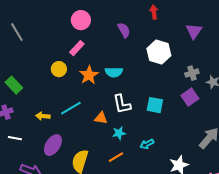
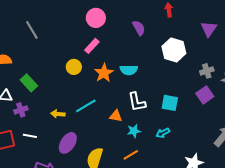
cyan arrow: (147, 144) -> (163, 133), moved

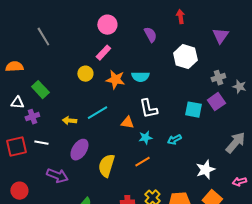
orange star: (104, 73) -> (115, 80), turned -30
cyan square: (170, 103) -> (193, 110), moved

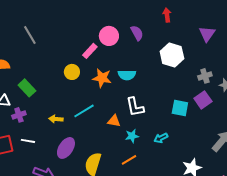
pink circle: (107, 25) -> (109, 36), moved

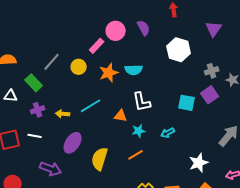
gray line: (30, 35) -> (52, 62), moved, turned 72
orange star: (102, 78) -> (109, 73), turned -30
purple cross: (19, 115) -> (38, 110), moved

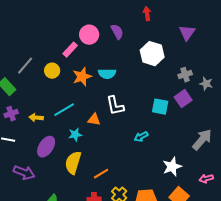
cyan star: (139, 131) -> (75, 135), moved
orange line: (136, 155) -> (101, 174), moved

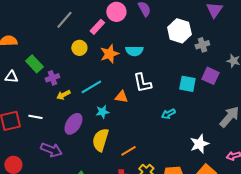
gray line: (25, 66) -> (64, 20), moved
gray cross: (185, 75) -> (202, 45), moved
purple square: (183, 99) -> (210, 76), turned -30
purple cross: (11, 114) -> (52, 78), moved
yellow arrow: (36, 118) -> (63, 95), turned -32

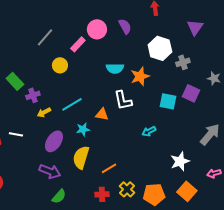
orange star: (109, 54) -> (140, 76), moved
purple arrow: (51, 150) -> (50, 171), moved

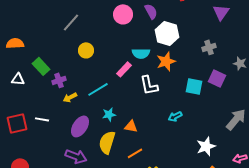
pink rectangle: (78, 44) -> (124, 69), moved
white hexagon: (160, 48) -> (167, 33), moved
orange triangle: (102, 114) -> (131, 126), moved

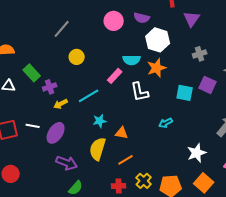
purple semicircle: (151, 11) -> (142, 18), turned 133
purple triangle: (221, 12) -> (192, 19), moved
purple ellipse: (80, 126) -> (56, 133), moved

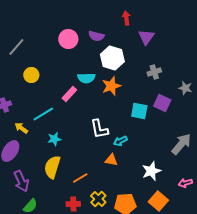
white L-shape: (140, 92) -> (99, 129), moved
yellow arrow: (61, 104) -> (21, 128), moved, turned 64
orange triangle: (122, 133) -> (111, 160), moved
purple arrow: (67, 163) -> (21, 181), turned 45

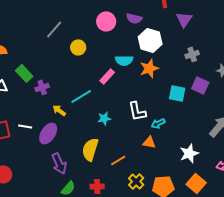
yellow circle: (31, 75) -> (78, 47), moved
cyan star: (54, 139) -> (104, 118), moved
red cross: (73, 204) -> (97, 186), moved

